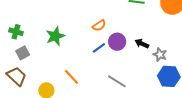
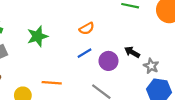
purple circle: (117, 42) -> (109, 61), moved
orange line: (71, 77) -> (52, 83), turned -48

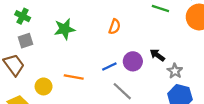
orange semicircle: (87, 28) -> (115, 27), turned -48
blue line: (84, 53) -> (109, 67), moved

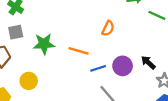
green star: (65, 29) -> (44, 44), moved
orange line: (74, 77) -> (79, 51), moved

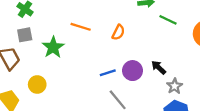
green star: (44, 44) -> (53, 47), turned -30
orange line: (79, 51) -> (81, 27), moved

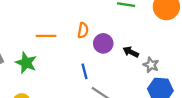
purple circle: (133, 71) -> (103, 43), moved
blue line: (108, 73) -> (84, 71), turned -70

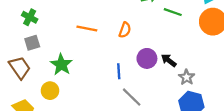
purple circle: (103, 43) -> (147, 58), moved
green star: (26, 63) -> (61, 65), moved

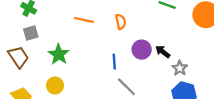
orange semicircle: (125, 30) -> (121, 22), turned -32
yellow circle: (50, 91) -> (55, 85), moved

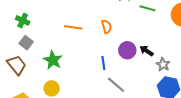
gray square: (31, 33) -> (26, 43), turned -32

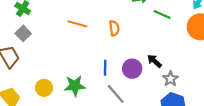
purple circle: (127, 50) -> (132, 69), moved
green star: (53, 60) -> (75, 86), moved, turned 30

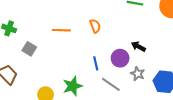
gray square: (23, 33) -> (29, 49), moved
gray star: (170, 79) -> (138, 74), moved

